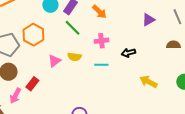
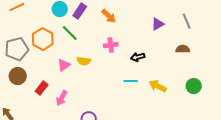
green line: (72, 28) -> (70, 33), moved
cyan line: (101, 65) -> (131, 81), moved
pink arrow: (15, 96) -> (62, 98), moved

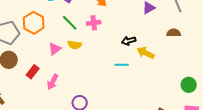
green line: (70, 33) -> (70, 23), moved
pink cross: (111, 45) -> (94, 23), moved
yellow arrow: (158, 86) -> (146, 53), moved
green circle: (194, 86) -> (189, 85), moved

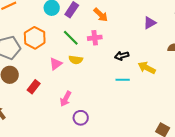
black arrow: (129, 41) -> (122, 56), moved
pink arrow: (53, 82) -> (66, 99), moved

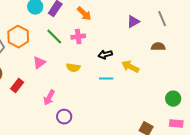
yellow semicircle: (76, 60) -> (73, 68), moved

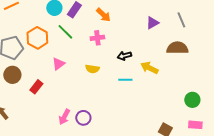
green line: (54, 37) -> (65, 32), moved
brown semicircle: (158, 47) -> (177, 48), size x1.5
pink arrow: (49, 98) -> (64, 117), moved

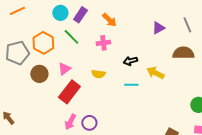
brown circle: (12, 75) -> (39, 74), moved
red rectangle: (36, 87) -> (69, 92), moved, size x1.6

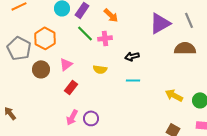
purple triangle: (158, 28) -> (160, 23), size x1.6
green line: (71, 37) -> (85, 33), moved
gray pentagon: (17, 53) -> (19, 48), turned -30
yellow arrow: (155, 73) -> (174, 95), moved
red rectangle: (69, 92) -> (71, 87), size x0.6

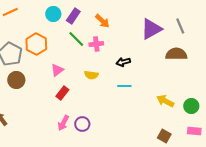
brown circle: (41, 69) -> (16, 80), moved

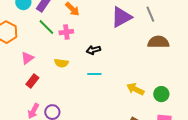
brown semicircle: (176, 54) -> (158, 42), moved

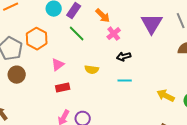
purple triangle: (121, 17) -> (152, 24), turned -30
pink cross: (66, 32) -> (114, 34), moved, turned -32
red rectangle: (32, 81) -> (63, 88), turned 40

